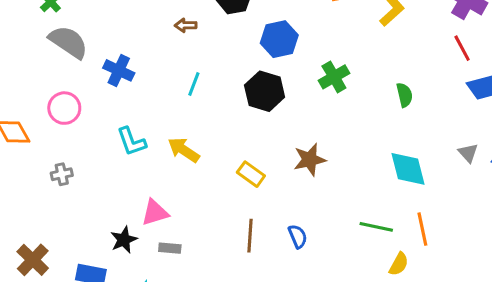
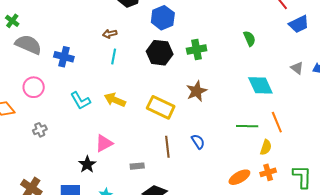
brown arrow: (186, 25) -> (110, 34), moved
green cross: (334, 77) -> (197, 50), moved, turned 30
yellow rectangle: (251, 174) -> (161, 107), size x1.5
gray rectangle: (170, 248) -> (137, 166), moved

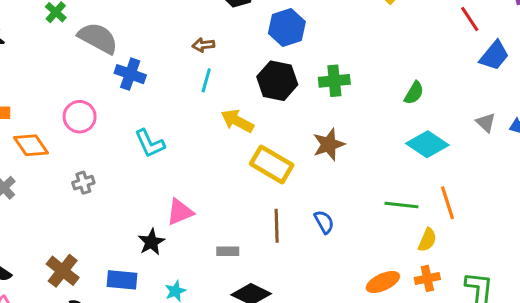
blue trapezoid: (299, 24) -> (494, 56), turned -30
green semicircle: (249, 39) -> (414, 93), moved, turned 49
gray semicircle: (28, 44) -> (98, 38), moved
cyan diamond: (260, 85) -> (427, 144), turned -36
yellow arrow: (115, 100) -> (237, 121), moved

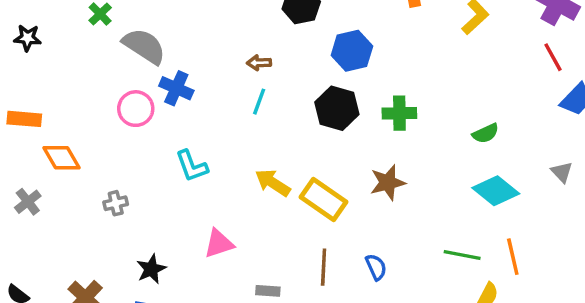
green semicircle: (414, 93) -> (486, 133), turned 30
pink circle: (80, 117) -> (136, 109), moved
yellow arrow: (237, 121) -> (273, 183), moved
black star: (151, 242) -> (151, 269), moved

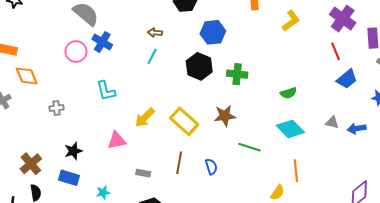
gray triangle: (562, 172) -> (332, 122), turned -40
yellow arrow: (273, 183) -> (145, 118), moved, turned -85
green line: (462, 255) -> (249, 147), moved

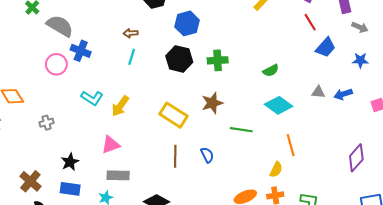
cyan L-shape: (106, 91) -> (92, 98), turned -35
yellow arrow: (145, 118) -> (120, 106), moved
gray rectangle: (143, 173) -> (118, 175), moved, size x1.5

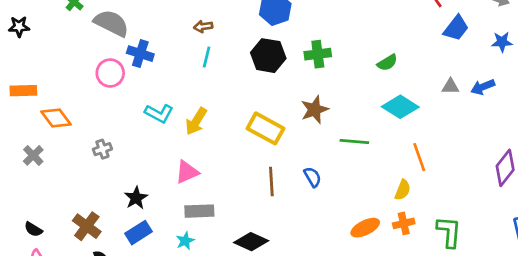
blue rectangle: (70, 189) -> (139, 233), turned -36

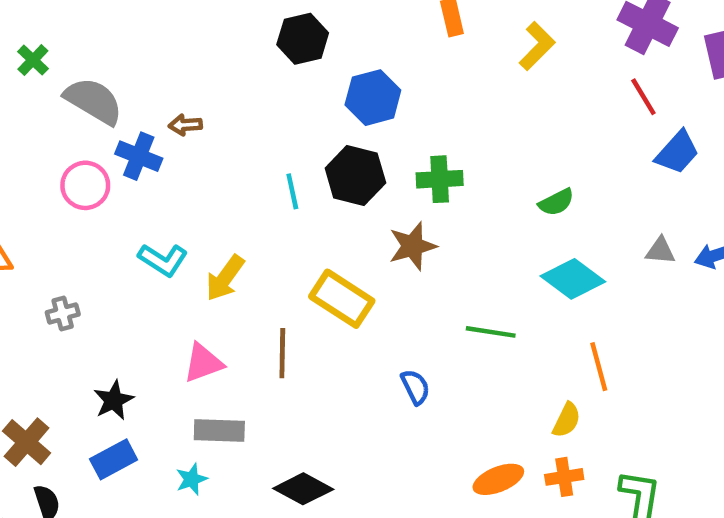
brown arrow: (203, 26) -> (185, 125), moved
cyan line: (207, 57) -> (292, 191), moved, turned -30
brown star: (315, 110) -> (413, 246), moved
brown line: (271, 182) -> (282, 353), moved

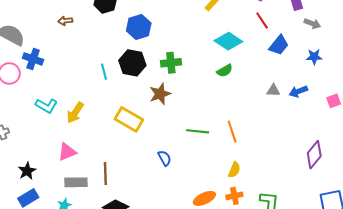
brown arrow: (185, 125) -> (65, 21), moved
cyan diamond: (573, 279) -> (228, 41), moved
brown line: (282, 353) -> (105, 174), moved
orange line: (599, 367) -> (232, 131), moved

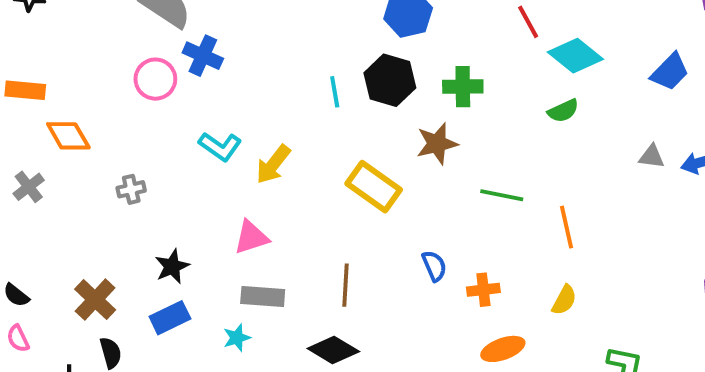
red line: (262, 21) -> (528, 22), moved
green line: (198, 131) -> (502, 195), moved
brown line: (105, 174) -> (345, 285), moved
orange cross: (234, 196) -> (483, 290), moved

